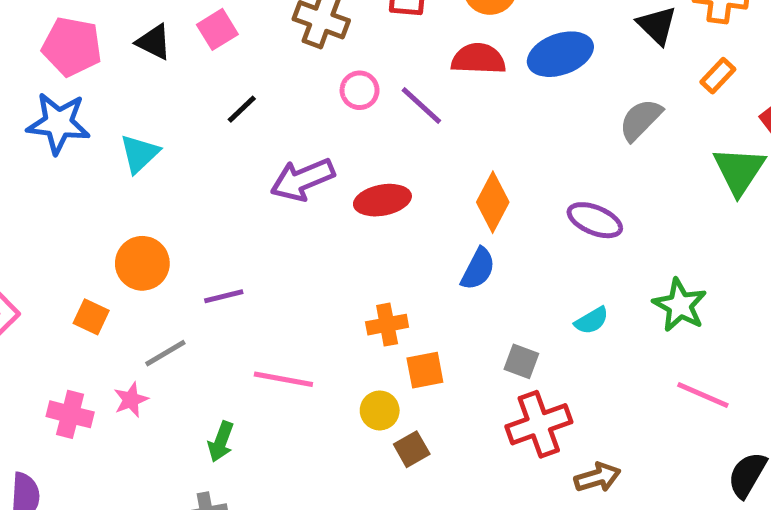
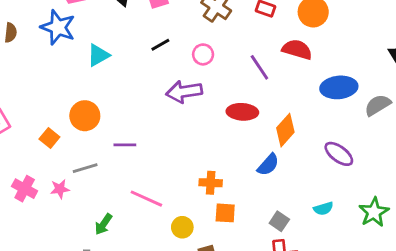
blue ellipse: (560, 54) -> (339, 87), moved
pink circle: (360, 90) -> (203, 54), moved
red ellipse: (382, 200) -> (242, 112), moved
yellow circle: (380, 410) -> (182, 227), moved

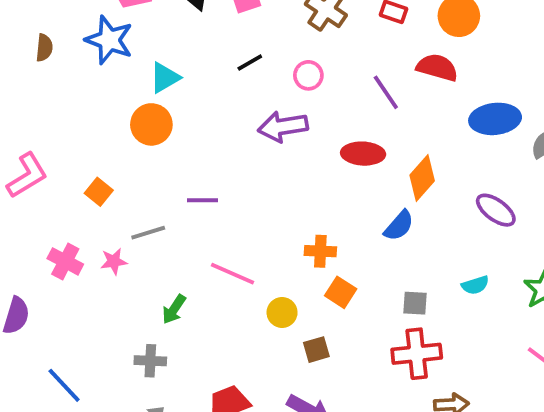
orange circle: (85, 116) -> (151, 124), moved
orange square: (225, 213) -> (341, 292), turned 30
gray square: (279, 221) -> (415, 303), turned -30

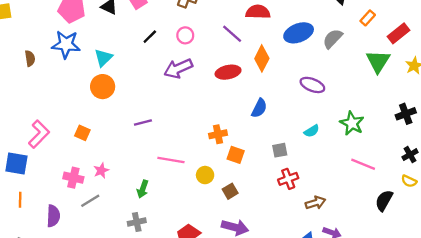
orange diamond: (422, 178) -> (262, 58), moved
gray line: (148, 233) -> (90, 201), moved
red cross: (417, 354) -> (288, 179), size x0.7

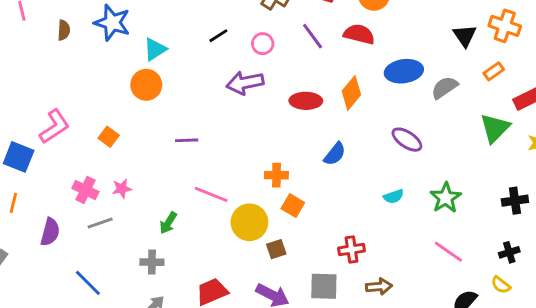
purple line: (232, 34) -> (313, 36), moved
gray square: (280, 150) -> (324, 286), moved, size x1.5
yellow circle: (205, 175) -> (249, 222), size x1.6

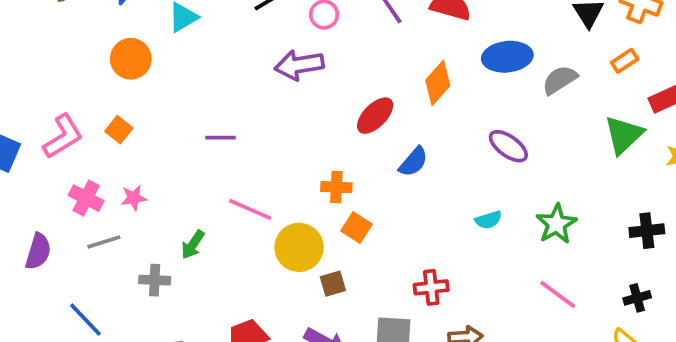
orange circle: (146, 85) -> (131, 59), moved
red ellipse: (306, 101) -> (375, 116), moved, turned -48
pink L-shape: (54, 127) -> (63, 136), moved
gray cross: (152, 262) -> (155, 280), moved

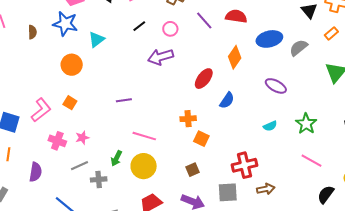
gray line: (104, 242) -> (80, 166), moved
yellow circle: (299, 247) -> (144, 166), moved
red cross: (431, 287) -> (245, 165), size x1.4

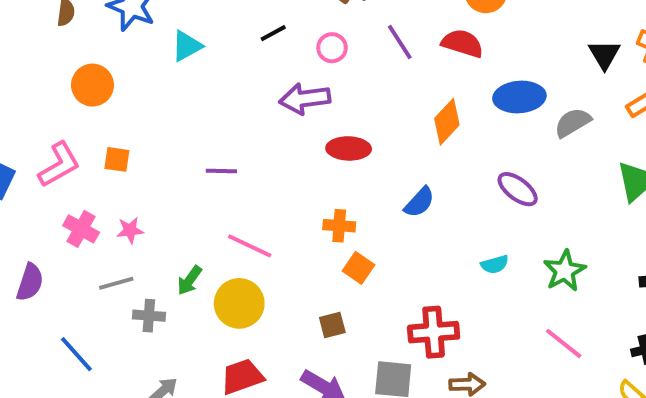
orange circle: (72, 65) -> (92, 85), moved
red ellipse: (204, 79) -> (349, 148), moved, turned 45
orange square: (70, 103) -> (117, 159), turned -32

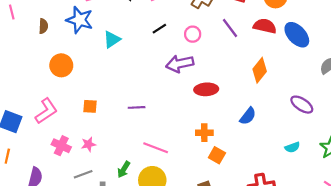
blue ellipse: (519, 97) -> (297, 35), moved, turned 56
orange square: (117, 159) -> (90, 106), moved

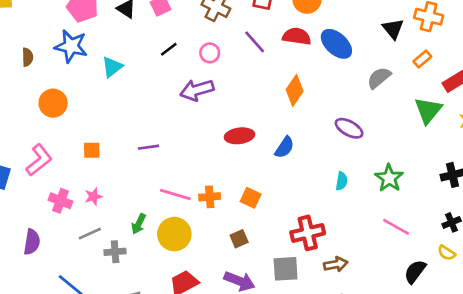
red ellipse: (206, 89) -> (240, 136), moved
orange cross: (204, 133) -> (210, 197), moved
cyan semicircle: (292, 147) -> (342, 181), turned -56

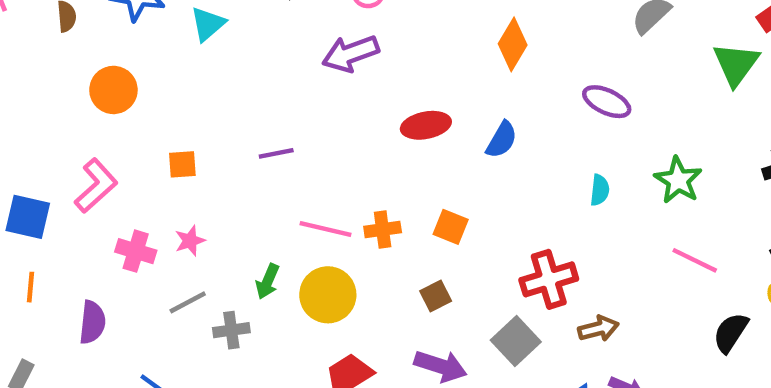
gray square: (286, 269) -> (516, 341), turned -36

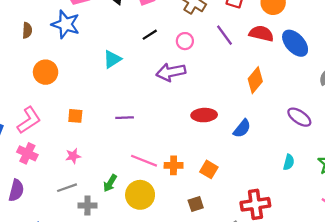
cyan triangle: (208, 24) -> (112, 59), moved
pink cross: (136, 251) -> (27, 153), moved

